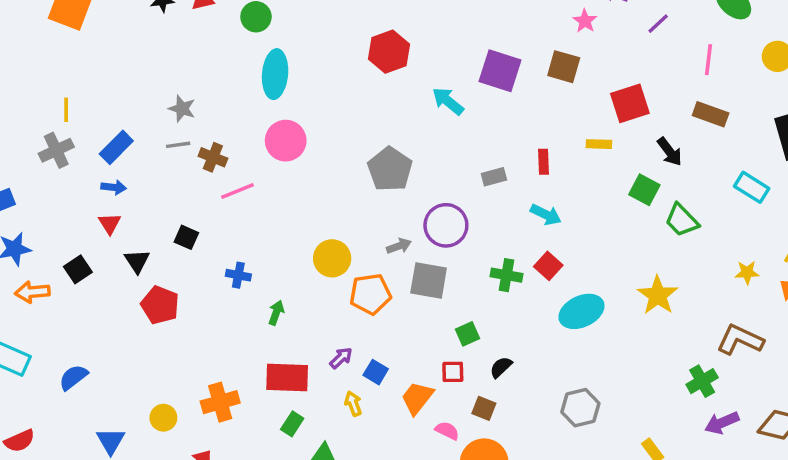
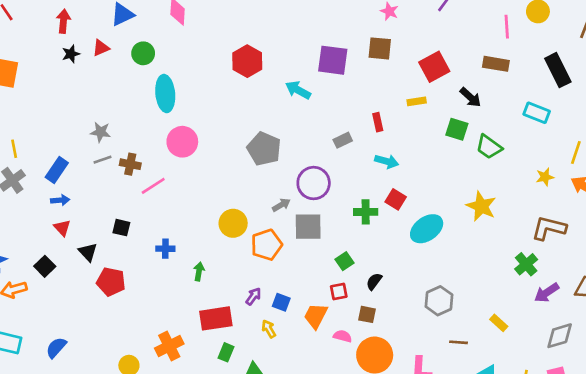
pink line: (709, 60) -> (507, 27), moved

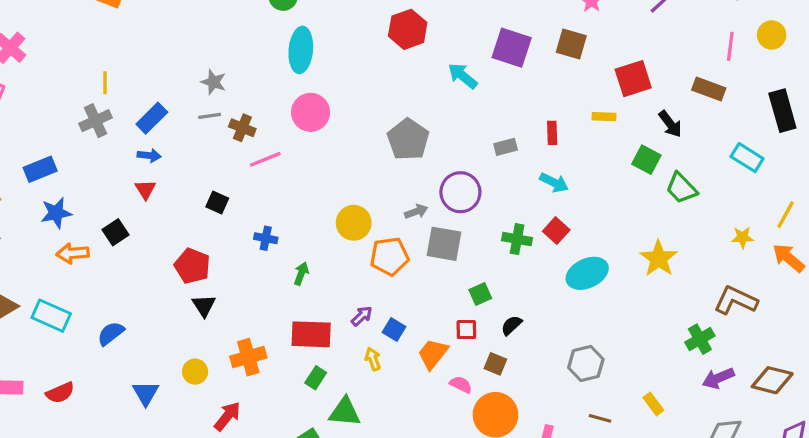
black triangle: (88, 252) -> (204, 306), moved

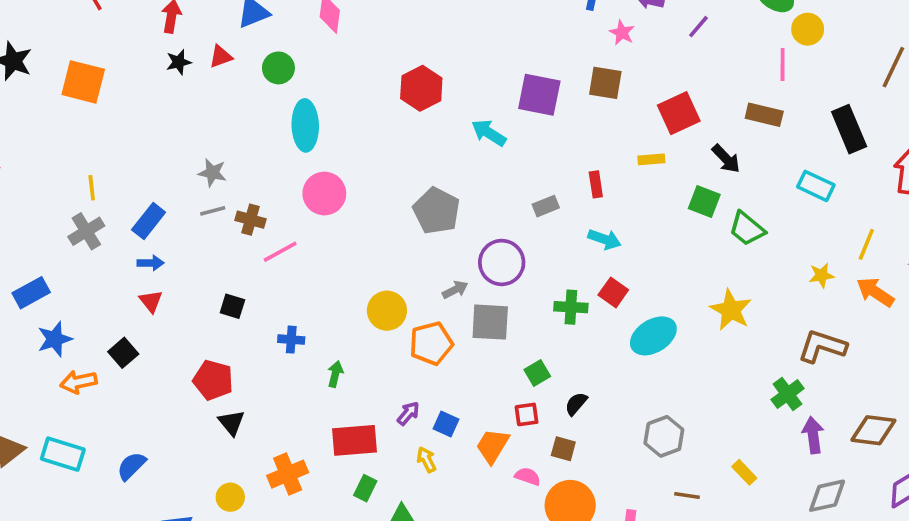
yellow circle: (772, 35) -> (808, 29), moved
purple arrow: (718, 378) -> (813, 435), turned 112

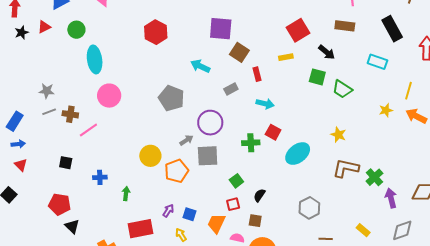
brown square: (605, 83) -> (239, 52), moved, turned 30
cyan arrow: (489, 133) -> (200, 66), moved
yellow star: (731, 310) -> (338, 135), size x0.7
brown L-shape: (822, 346) -> (346, 168), moved
yellow rectangle: (744, 472) -> (363, 230), moved

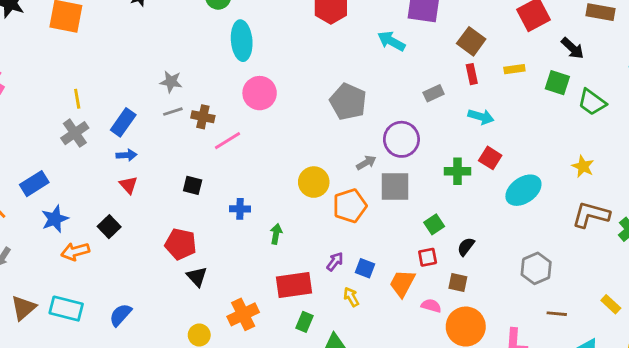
brown square: (239, 52) -> (471, 41), moved
yellow rectangle: (286, 57) -> (514, 69), moved
cyan arrow: (200, 66) -> (391, 41), moved

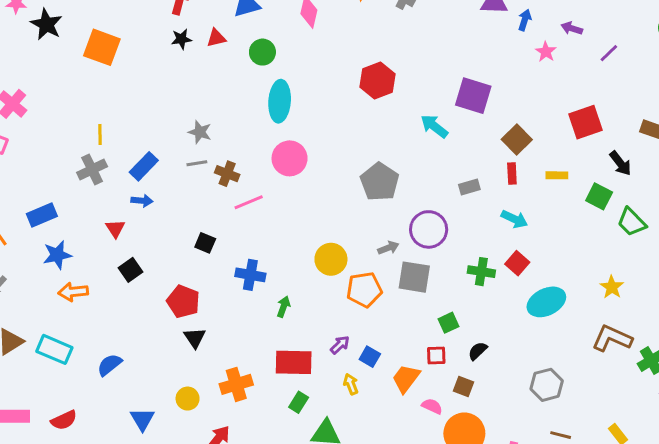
red triangle: (128, 185) -> (115, 229), moved
blue cross: (240, 209) -> (250, 275), size x1.4
black square: (109, 227) -> (131, 270), moved

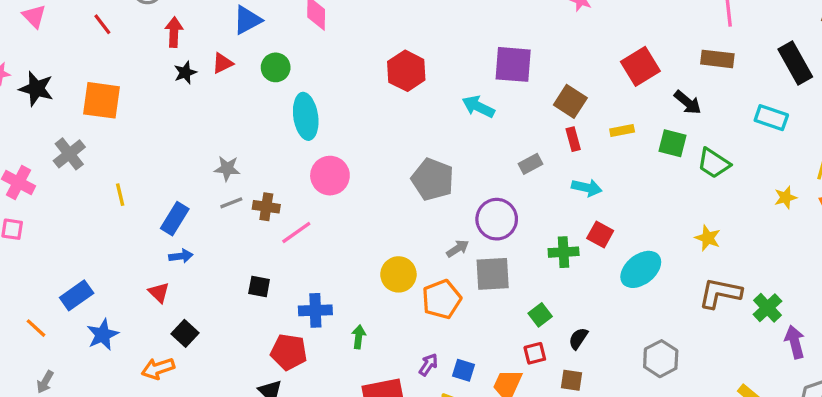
gray cross: (92, 169) -> (69, 154), moved
orange arrow: (73, 292) -> (158, 368), moved
red pentagon: (183, 301) -> (289, 352), moved

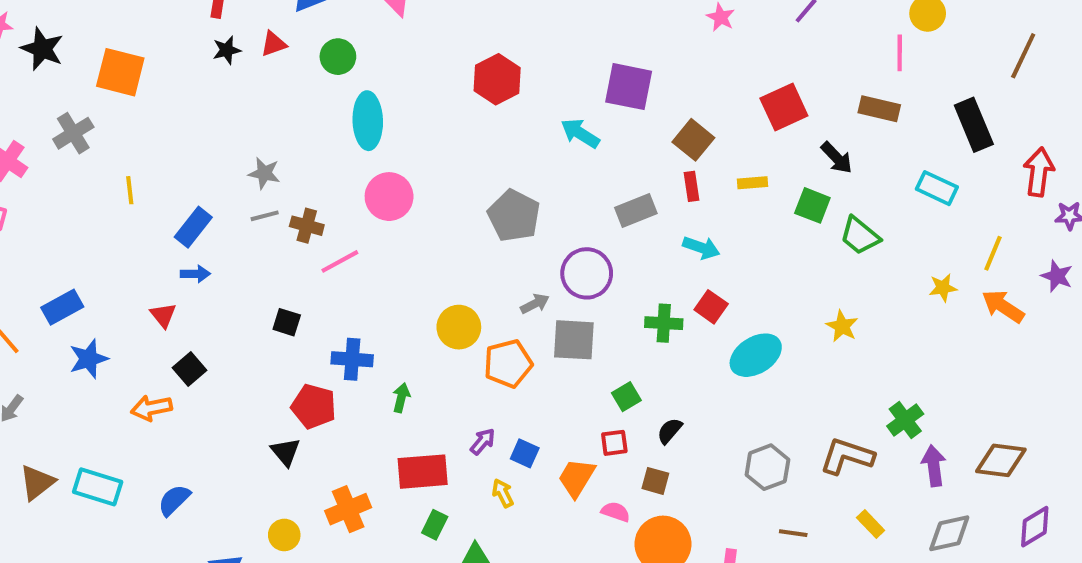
gray rectangle: (530, 164) -> (636, 210), size x1.4
brown L-shape: (720, 293) -> (847, 456), moved

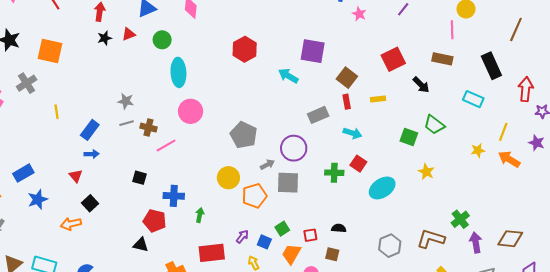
green square: (812, 205) -> (409, 137), moved
gray pentagon: (514, 216) -> (244, 135), moved
green square: (626, 397) -> (282, 229), moved
black semicircle: (670, 431) -> (339, 228), turned 56
black triangle: (286, 452) -> (141, 245), turned -35

